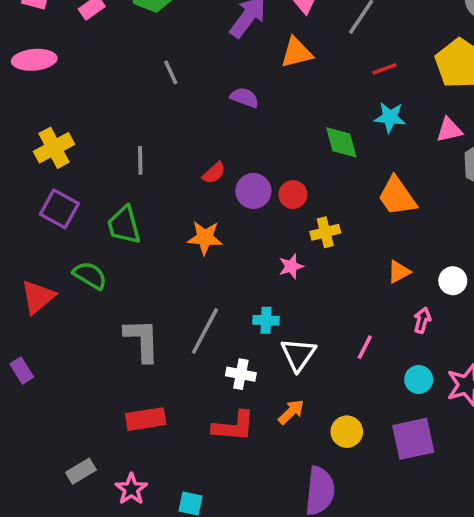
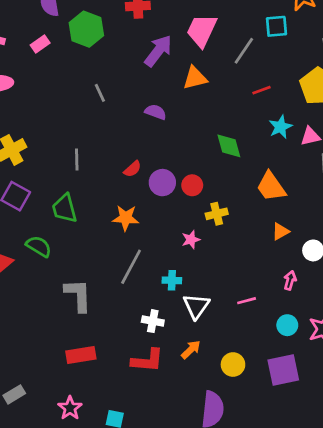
cyan star: (390, 117) -> (281, 127), moved, turned -30
orange triangle: (399, 272) -> (281, 231), moved
gray line: (205, 331) -> (131, 267), moved
pink line: (365, 347) -> (247, 301), turned 48
gray rectangle: (81, 471) -> (14, 394), moved

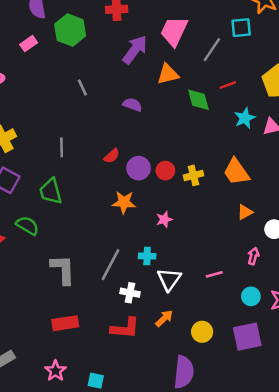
green diamond: (229, 146) -> (198, 100), moved
yellow cross: (217, 214) -> (194, 175), moved
orange star: (126, 218) -> (124, 202), moved
gray line: (131, 267) -> (110, 265), moved

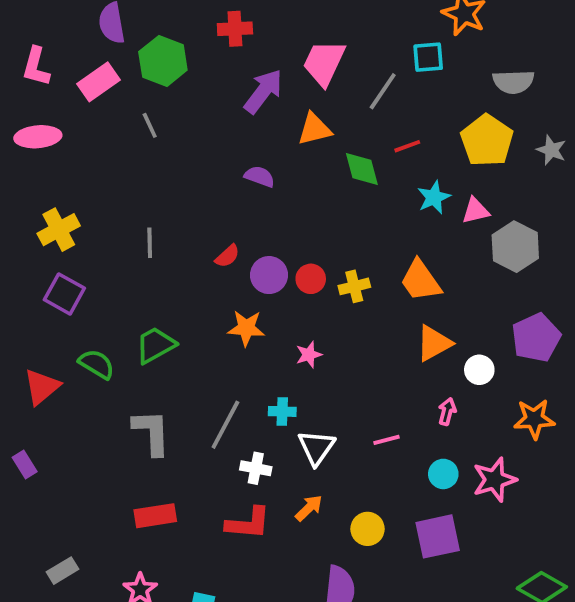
pink rectangle: (29, 44) -> (99, 82), size x1.5
gray line: (82, 88) -> (150, 125), moved
green trapezoid: (51, 191) -> (155, 345), moved, turned 76
orange triangle: (245, 212) -> (434, 343), size x1.5

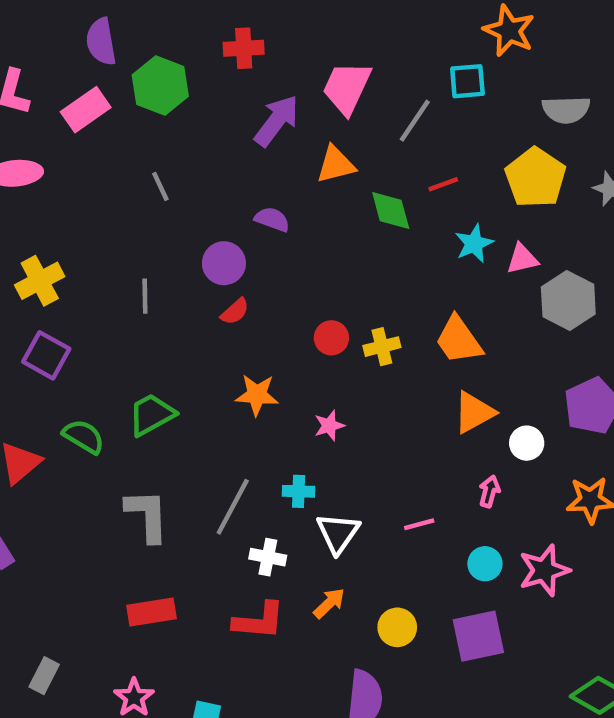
gray line: (150, 125) -> (160, 186), moved
purple circle: (269, 275) -> (224, 263), moved
gray rectangle: (63, 571) -> (44, 676), turned -32

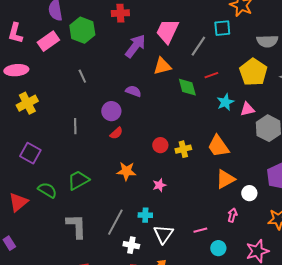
yellow cross: (40, 281) -> (27, 103), moved
cyan circle: (485, 564) -> (218, 248), moved

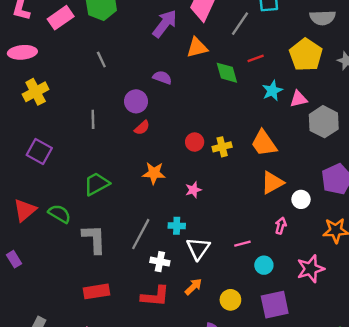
green semicircle: (47, 190) -> (59, 214), moved

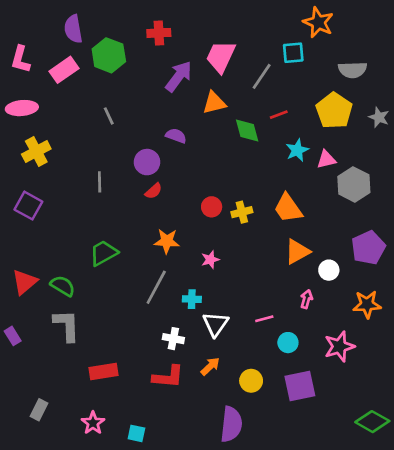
purple square: (39, 152) -> (28, 206), moved
gray line: (141, 234) -> (156, 287), moved
gray L-shape: (94, 239) -> (67, 325), moved

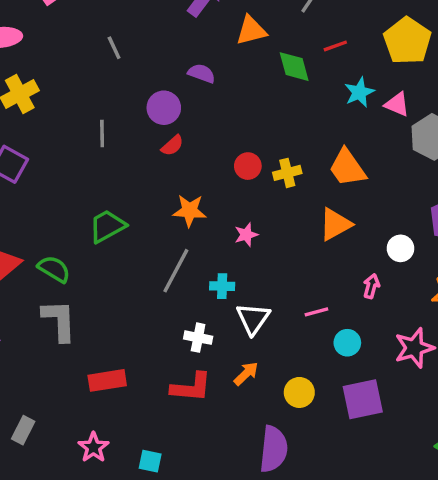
pink triangle: (326, 159) -> (397, 104), turned 36
orange triangle: (297, 252) -> (335, 224), moved

